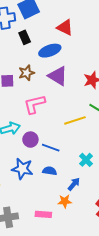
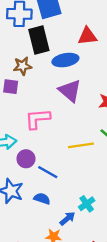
red triangle: (65, 27) -> (87, 36), turned -42
black rectangle: (25, 37) -> (39, 40), size x1.6
brown star: (27, 73) -> (23, 66), moved
cyan cross: (86, 160) -> (87, 204), moved

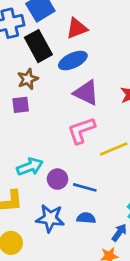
red triangle: (87, 36) -> (77, 28), moved
pink L-shape: (38, 119) -> (81, 130), moved

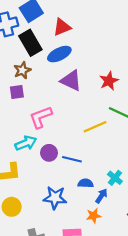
pink L-shape: (81, 130) -> (41, 117), moved
blue star: (50, 218) -> (55, 198), moved
blue semicircle: (86, 218) -> (86, 183), moved

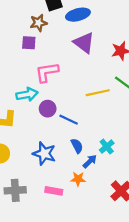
blue semicircle: (86, 183) -> (77, 146), turned 48

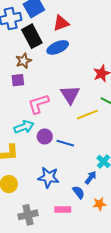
purple triangle: (84, 43) -> (70, 95), moved, turned 30
blue semicircle: (77, 146) -> (79, 192), moved
orange star: (78, 179) -> (99, 204), moved

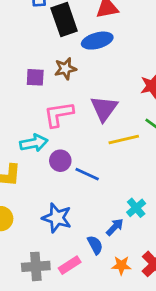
brown star: (24, 61) -> (65, 69), moved
pink rectangle: (63, 209) -> (70, 265), turned -42
gray cross: (28, 215) -> (36, 266), moved

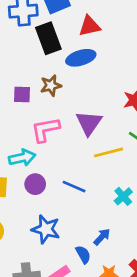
purple circle: (60, 161) -> (35, 184), moved
cyan cross: (136, 208) -> (123, 196), moved

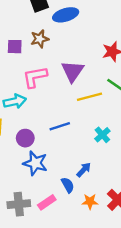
purple circle: (35, 184) -> (25, 138), moved
blue line: (74, 187) -> (60, 126), turned -42

